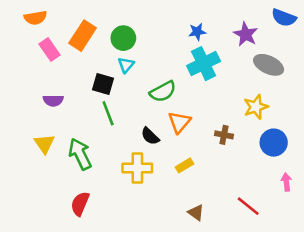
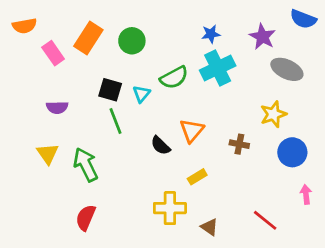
orange semicircle: (35, 18) -> (24, 26), moved
cyan triangle: (126, 65) -> (141, 94), moved
green semicircle: (163, 92) -> (174, 78), moved
yellow cross: (137, 168) -> (170, 208), moved

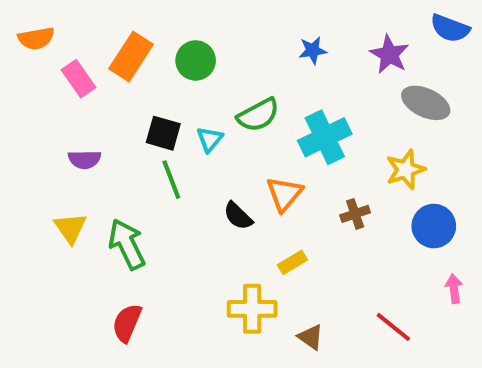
cyan cross: (218, 68) -> (325, 137), moved
brown cross: (239, 144) -> (355, 214), turned -30

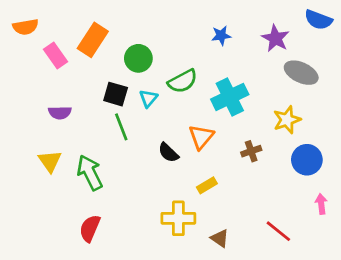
green circle: (196, 60) -> (138, 58), moved

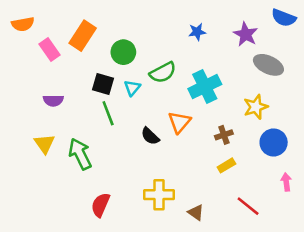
yellow rectangle: (207, 185) -> (226, 165), moved
red semicircle: (90, 228) -> (100, 205), moved

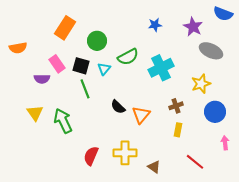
orange semicircle: (23, 24) -> (18, 48), moved
pink rectangle: (50, 50) -> (57, 64), moved
orange triangle: (179, 122) -> (141, 115), moved
yellow rectangle: (226, 165) -> (178, 130), turned -48
red semicircle: (100, 205) -> (91, 156), moved

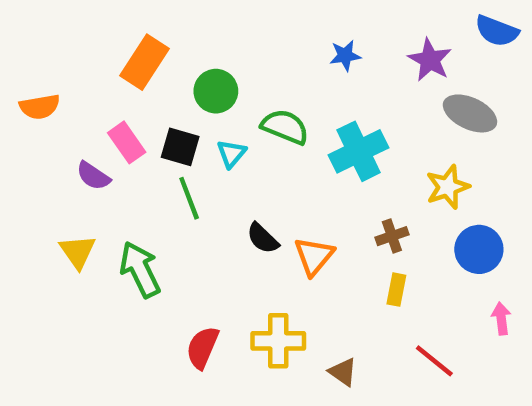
green semicircle: (128, 57) -> (285, 127), turned -130
purple semicircle: (42, 79) -> (93, 176), turned 35

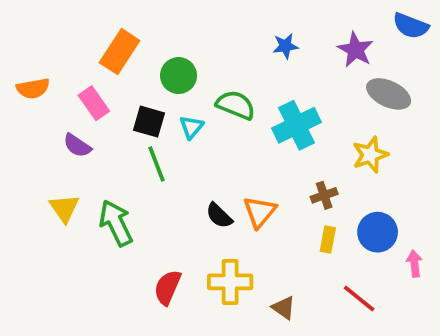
pink rectangle: (127, 142) -> (94, 103), moved
black semicircle: (263, 238) -> (219, 216), moved
blue circle: (479, 249) -> (378, 232), moved

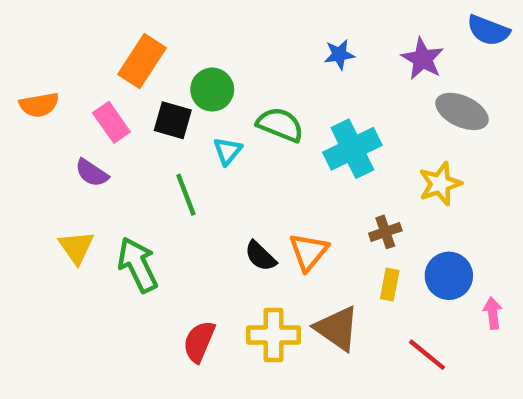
black square: (149, 122) -> (173, 120), moved
brown triangle: (284, 308) -> (337, 328), moved, size x1.6

